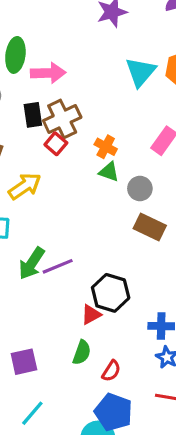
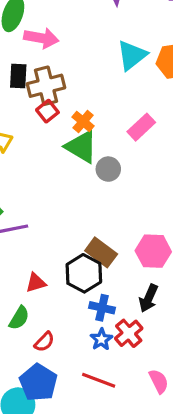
red square: (56, 144) -> (47, 111), moved
green triangle: (109, 172) -> (81, 147), size x1.6
brown rectangle: (150, 227) -> (101, 252), moved
black hexagon: (111, 293) -> (84, 273), moved

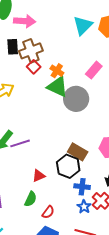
gray circle: (108, 169) -> (76, 99), size x1.6

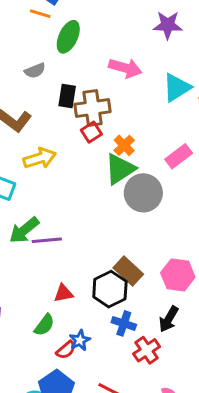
pink arrow: (25, 21) -> (125, 68), moved
green triangle: (58, 87) -> (120, 169), turned 50
blue star: (84, 207) -> (80, 340), moved

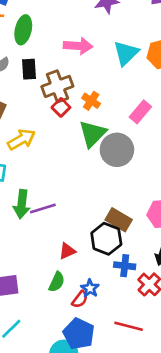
black rectangle: (67, 96) -> (29, 69), moved
orange cross: (124, 145) -> (91, 101), moved
green arrow: (24, 230) -> (22, 204), turned -32

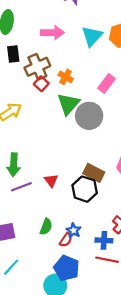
purple line: (43, 209) -> (21, 187), moved
red triangle: (67, 251) -> (51, 181), moved, turned -40
blue cross: (125, 266) -> (104, 240), moved

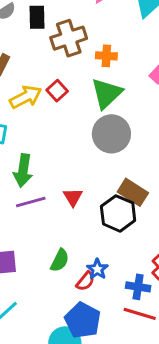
orange cross: (66, 77) -> (106, 56), turned -32
red square: (41, 84) -> (57, 91), moved
gray circle: (89, 116) -> (111, 134), moved

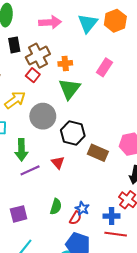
red square: (57, 91) -> (33, 75), moved
gray circle: (111, 134) -> (43, 116), moved
black hexagon: (118, 213) -> (73, 133), moved

